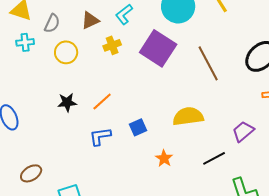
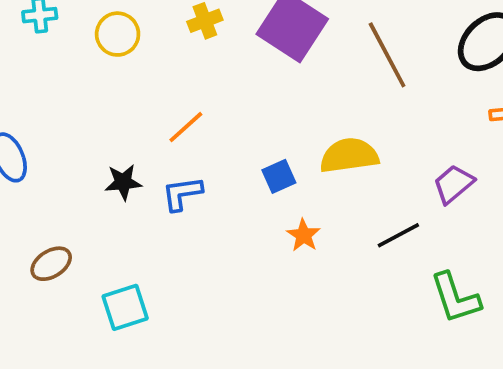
black star: (67, 102) -> (123, 182), moved
blue square: (138, 127) -> (279, 176), moved

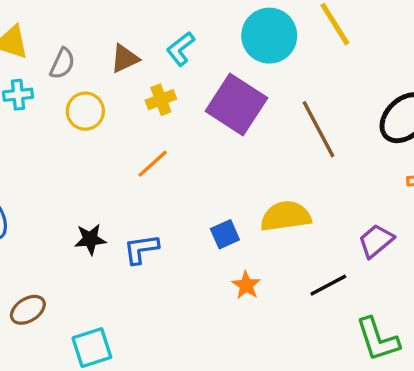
orange line: (186, 127) -> (153, 164), moved

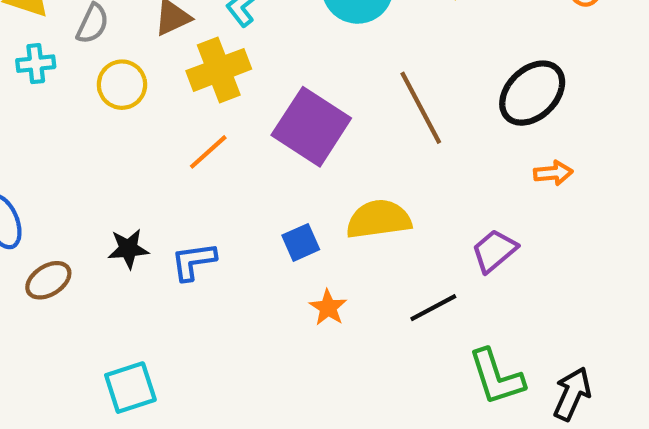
yellow cross: (161, 100) -> (219, 70), size x1.6
purple square: (236, 105) -> (311, 127), moved
brown ellipse: (28, 310) -> (48, 280), moved

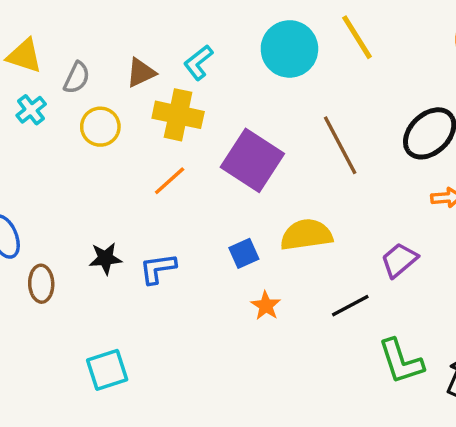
cyan cross: (36, 64) -> (31, 110), turned -32
yellow cross: (219, 70) -> (178, 115), turned 33
brown ellipse: (48, 280) -> (41, 284), turned -60

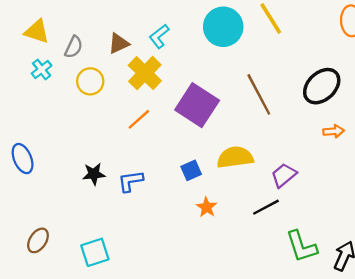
yellow cross: (178, 115) -> (145, 73), turned 32
purple trapezoid: (399, 260) -> (284, 175), moved
brown ellipse: (41, 284) -> (38, 240), moved, turned 35

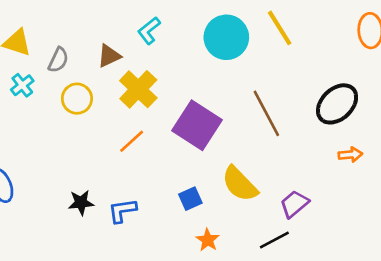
cyan L-shape: (159, 36) -> (149, 31), moved
yellow semicircle: (235, 157) -> (240, 184), turned -126

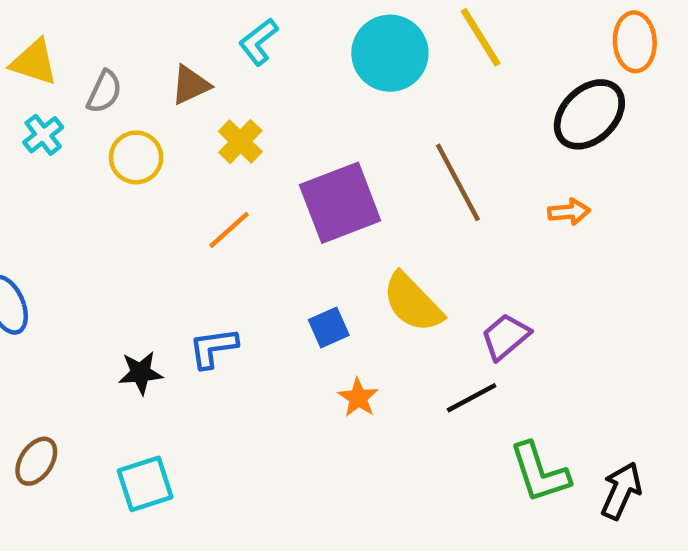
yellow cross: (138, 89) -> (240, 142), size x0.7
black ellipse: (337, 104) -> (589, 114), moved
purple square: (197, 125) -> (340, 203), turned 36
orange arrow: (350, 155) -> (569, 212), moved
black star: (81, 203) -> (141, 373), moved

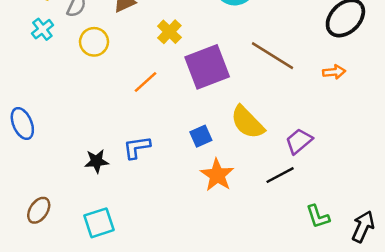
yellow cross: (240, 142) -> (169, 32), moved
brown line: (458, 182) -> (273, 56), turned -30
orange star: (358, 398) -> (217, 175), size x1.5
green L-shape: (540, 473) -> (318, 217), size x0.7

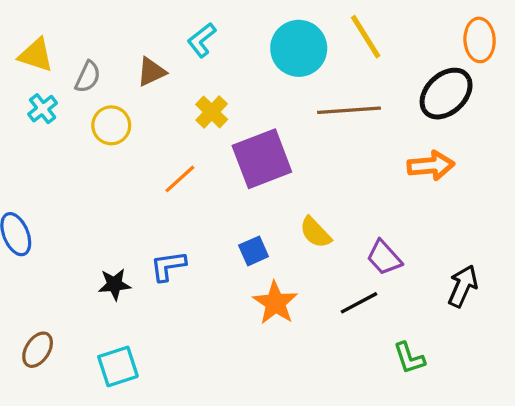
brown line: (273, 56) -> (349, 110), moved, turned -36
orange arrow: (334, 72) -> (431, 166), size x1.5
yellow semicircle: (247, 122) -> (315, 232), size x0.7
purple trapezoid: (299, 141) -> (384, 258), turned -92
black arrow: (363, 227) -> (463, 286), moved

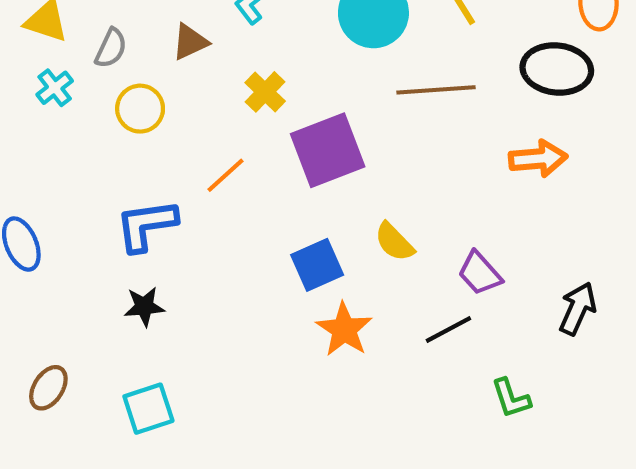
black ellipse: (446, 94) -> (557, 69), turned 50
blue square: (254, 251) -> (317, 265), size x1.4
blue L-shape: (168, 266) -> (146, 225), moved, size x1.4

